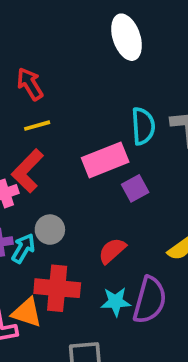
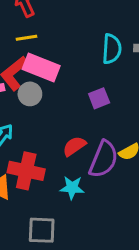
pink rectangle: (105, 160) -> (41, 68), moved, turned 36
gray circle: (50, 230) -> (30, 94), moved
purple semicircle: (150, 300) -> (104, 159), moved

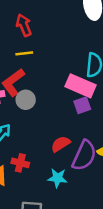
pink rectangle: (41, 68) -> (80, 86), moved
red cross: (26, 171) -> (20, 163), size x0.6

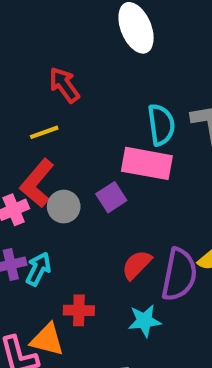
red arrow: (24, 25) -> (64, 85), moved
purple square: (82, 105) -> (111, 197), moved

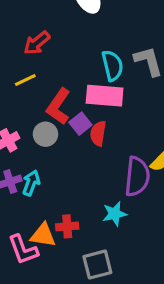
red arrow: (64, 85) -> (37, 43), turned -88
red L-shape: (37, 183) -> (58, 106), moved
red semicircle: (137, 265) -> (98, 133), moved, turned -30
red cross: (79, 310) -> (67, 226), moved

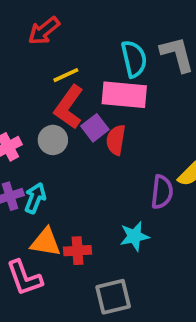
yellow line: (25, 80) -> (66, 75), moved
purple semicircle: (137, 176) -> (162, 192), size x0.7
orange triangle: (43, 235) -> (46, 242), moved

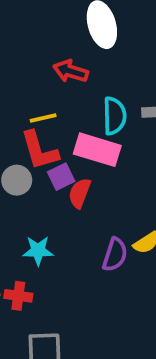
red arrow: (44, 31) -> (71, 71), moved, turned 44
red L-shape: (69, 107) -> (39, 150), turned -63
cyan star: (134, 236) -> (38, 251), moved

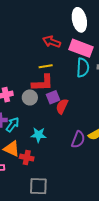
red arrow: (71, 71) -> (52, 42), moved
red L-shape: (39, 150) -> (43, 83), turned -80
pink rectangle: (97, 150) -> (81, 48), moved

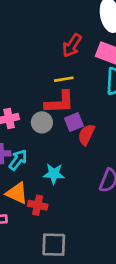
red arrow: (52, 42) -> (72, 45), turned -78

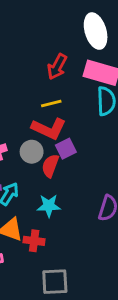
red L-shape: (60, 102) -> (49, 129), turned 32
red semicircle: (86, 135) -> (50, 166), moved

